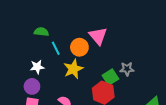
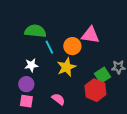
green semicircle: (41, 32) -> (35, 31), size x1.5
pink triangle: (98, 36) -> (90, 35), turned -42

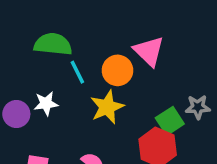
pink triangle: (90, 35) -> (149, 51), turned 36
purple circle: (26, 84) -> (16, 114), moved

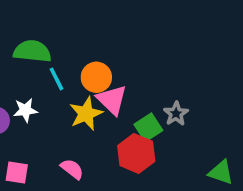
pink triangle: (149, 51) -> (112, 100), moved
gray star: (198, 107) -> (176, 114), turned -30

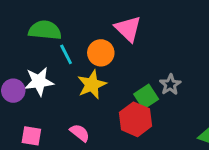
pink triangle: (112, 100) -> (128, 29), moved
white star: (25, 110) -> (39, 82), size x1.4

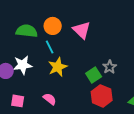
orange circle: (101, 53) -> (53, 26), moved
cyan line: (66, 54) -> (50, 47), moved
red hexagon: (136, 119) -> (102, 96), moved

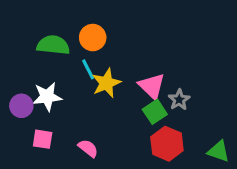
pink triangle: (82, 30) -> (152, 86), moved
yellow star: (58, 67) -> (106, 83), moved
pink square: (18, 101) -> (43, 139), moved

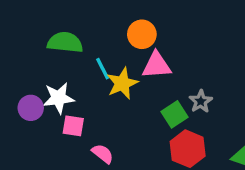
orange circle: (93, 38) -> (142, 34), moved
pink triangle: (152, 86) -> (157, 65), moved, turned -48
pink square: (43, 139) -> (73, 126), moved

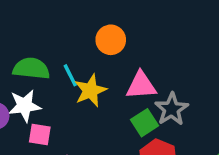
green semicircle: (65, 42) -> (31, 69), moved
pink triangle: (157, 65) -> (141, 85), moved
gray star: (201, 101) -> (172, 109), size x1.4

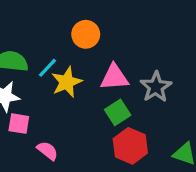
cyan line: (70, 75) -> (47, 68), turned 70
gray star: (172, 109) -> (156, 87), moved

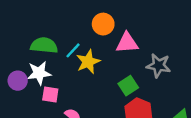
pink triangle: (114, 77) -> (127, 43), moved
gray star: (156, 87) -> (158, 66), turned -30

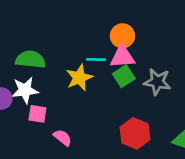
orange circle: (103, 24) -> (122, 36), moved
cyan line: (73, 50) -> (96, 60), moved, turned 48
green square: (128, 86) -> (124, 76), moved

